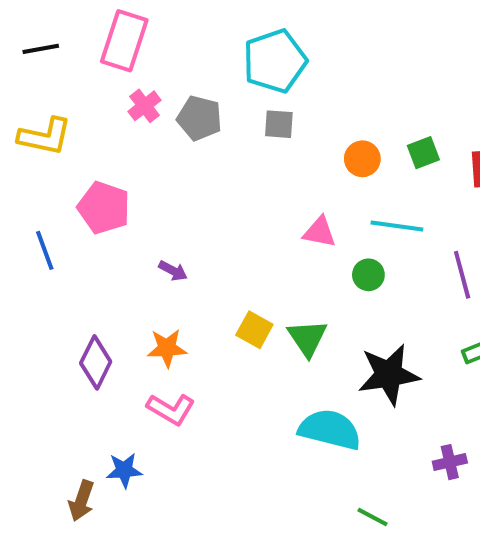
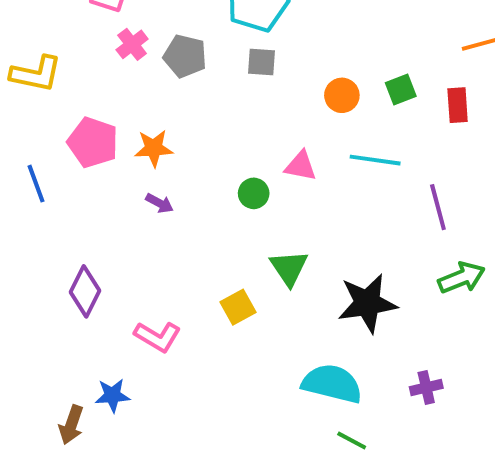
green circle: (368, 275) -> (254, 193), moved
yellow square: (254, 330) -> (238, 307), moved, turned 32
orange star: (167, 348) -> (154, 148), moved
cyan semicircle: (330, 430) -> (332, 384), moved

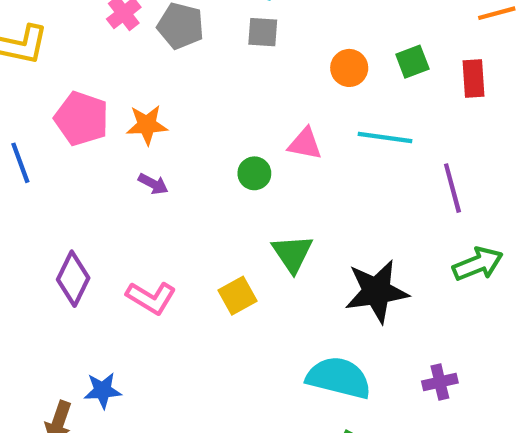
pink L-shape: (158, 337) -> (151, 298), moved

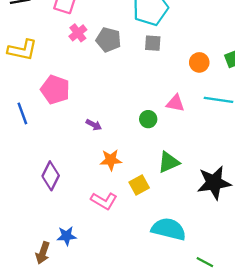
orange star: (147, 125) -> (111, 160), moved
green triangle: (292, 253) -> (169, 162), turned 40
pink L-shape: (151, 298) -> (104, 201), moved
cyan semicircle: (339, 378) -> (169, 229), moved

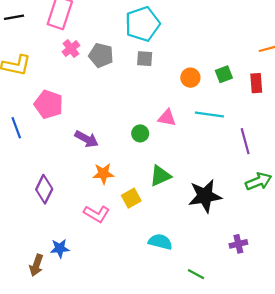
purple arrow: (94, 125) -> (87, 139), size x1.5
cyan semicircle: (169, 229) -> (160, 242), size x0.7

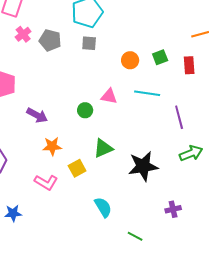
cyan semicircle: (160, 242) -> (103, 207), turned 45

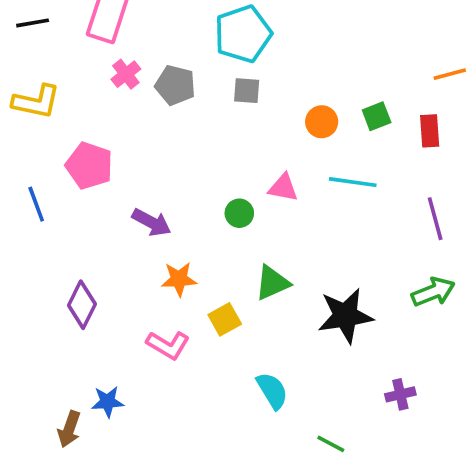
purple line: (179, 117) -> (435, 219), moved

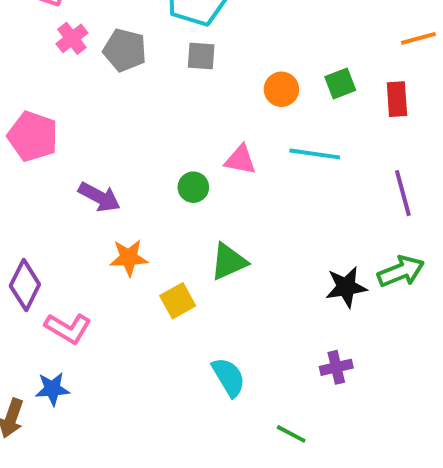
black star: (345, 316) -> (346, 287), moved, size x0.7
pink L-shape: (168, 345) -> (68, 328), moved
purple cross: (400, 394) -> (336, 367), moved

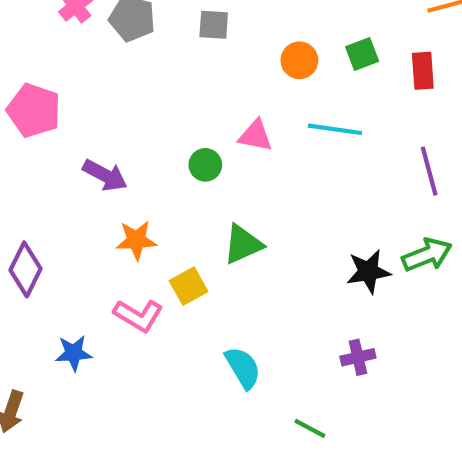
pink L-shape: (68, 328) -> (138, 315), moved
blue star: (52, 389) -> (74, 353), moved

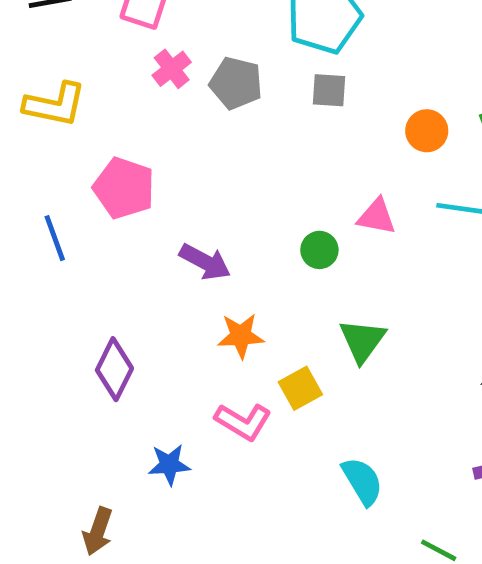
green triangle: (243, 244) -> (362, 341), turned -30

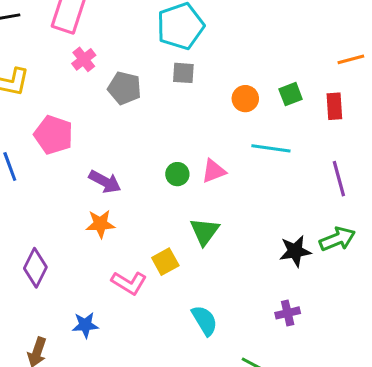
gray pentagon: (236, 83) -> (125, 88), moved
pink triangle: (377, 217) -> (214, 171), moved, turned -32
orange star: (241, 336) -> (100, 224), moved
purple diamond: (114, 369) -> (35, 268), moved
blue star: (169, 465) -> (85, 325), moved

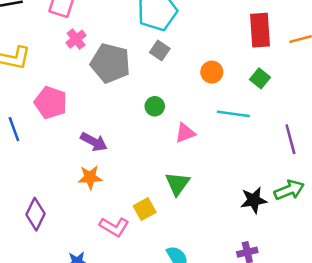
gray square: (183, 73) -> (160, 50), turned 30
gray pentagon: (125, 88) -> (110, 63), size x1.4
green square: (291, 94) -> (260, 78), moved, turned -30
red rectangle: (334, 106) -> (260, 30), moved, size x1.5
green circle: (177, 174) -> (155, 106), moved

